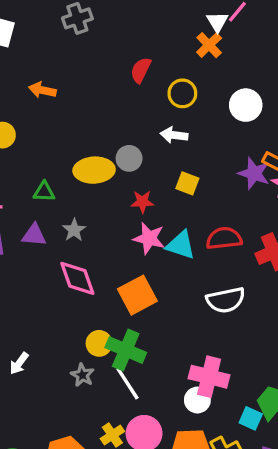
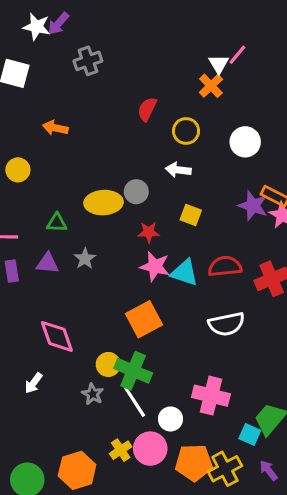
pink diamond: (77, 278) -> (57, 336), moved
white circle: (197, 400) -> (170, 419), moved

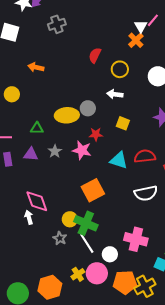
pink star: (155, 266) -> (82, 150), moved
white arrow: (33, 383) -> (29, 217), moved, turned 128

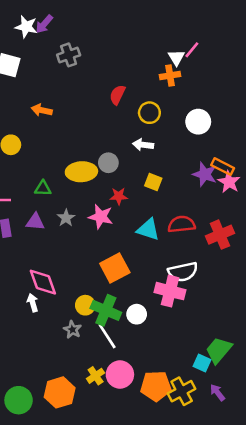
orange cross: (136, 40) -> (170, 75), turned 35
pink cross: (136, 239) -> (170, 291), moved
white circle: (110, 254) -> (137, 314), moved

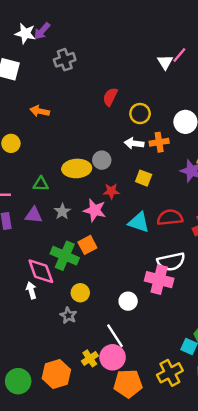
orange cross: (170, 75) -> (159, 142), moved
orange square: (115, 268) -> (87, 245), moved, size x0.7
green cross: (106, 310) -> (65, 256), moved
white line: (107, 336) -> (115, 336), moved
orange pentagon: (156, 386) -> (128, 384), moved

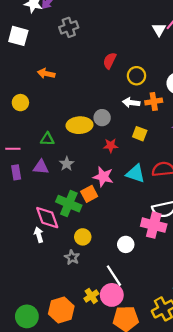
pink star: (95, 210) -> (103, 177), moved

